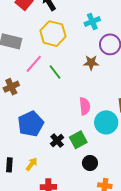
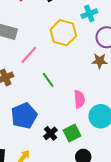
yellow hexagon: (53, 34) -> (63, 33), moved
brown star: (91, 63) -> (100, 61), moved
green line: (55, 72) -> (48, 80), moved

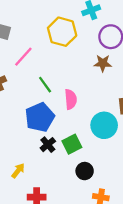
pink semicircle: (79, 99) -> (71, 99), moved
blue pentagon: (24, 116) -> (40, 117), moved

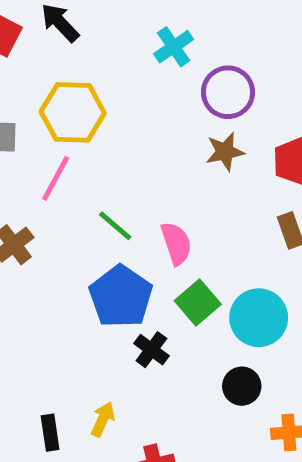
yellow hexagon: (62, 32) -> (73, 112), moved
cyan circle: (104, 125) -> (259, 318), moved
green square: (72, 144) -> (198, 302), moved

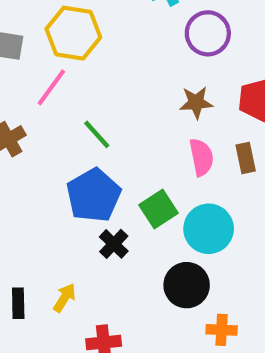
brown star: (225, 152) -> (196, 102), moved
pink semicircle: (176, 243) -> (201, 157), moved
black circle: (242, 386) -> (187, 285), size x1.4

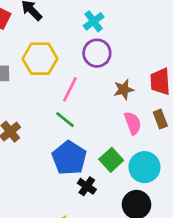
purple circle: (208, 33) -> (97, 53), moved
pink line: (51, 87) -> (70, 89), moved

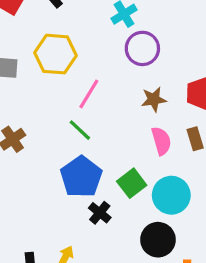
purple circle: (97, 53) -> (142, 48), moved

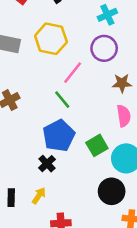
purple circle: (142, 48) -> (104, 48), moved
black cross: (100, 213) -> (47, 164), moved

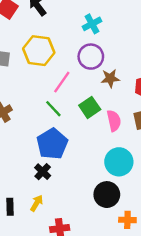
brown star: (122, 83) -> (110, 78), moved
green square: (97, 145) -> (90, 107), moved

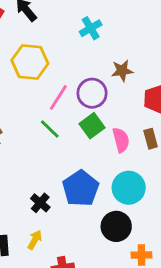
purple circle: (91, 57) -> (92, 93), moved
brown star: (110, 78) -> (122, 71), moved
blue pentagon: (52, 144) -> (81, 188), moved

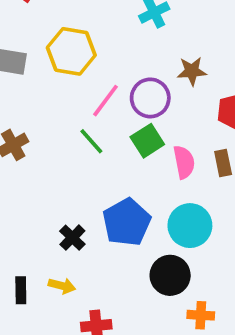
yellow arrow: (35, 240) -> (62, 286), turned 72

